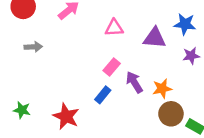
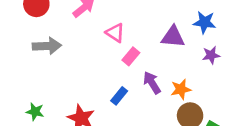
pink triangle: (114, 28) -> (115, 33), moved, turned 36
gray arrow: (33, 47) -> (47, 46), size x1.5
pink rectangle: (112, 67) -> (131, 56), moved

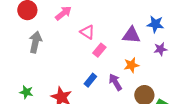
gray arrow: (47, 46) -> (35, 42), turned -75
purple arrow: (152, 83) -> (115, 82), moved
orange star: (181, 89) -> (131, 65), moved

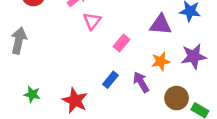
pink triangle: (87, 32) -> (92, 21), moved, turned 35
gray arrow: (35, 42) -> (19, 41), moved
purple star: (160, 49) -> (194, 56), moved, size x1.5

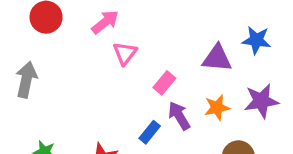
purple arrow: (141, 82) -> (179, 116), moved

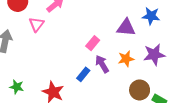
pink triangle: (125, 53) -> (36, 24), moved

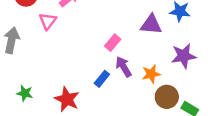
orange star: (126, 59) -> (151, 74), moved

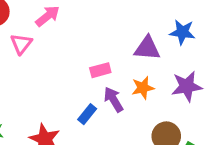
pink rectangle: (113, 43) -> (100, 70), turned 35
orange star: (151, 74) -> (143, 88), moved

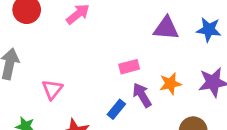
pink triangle: (21, 44) -> (52, 89), moved
purple triangle: (147, 48) -> (166, 28), moved

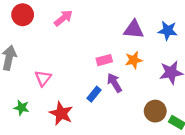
orange star: (170, 84) -> (134, 60), moved

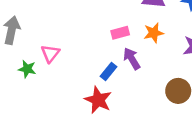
green star: (21, 108) -> (27, 69), moved
red star: (61, 113) -> (98, 100), moved

